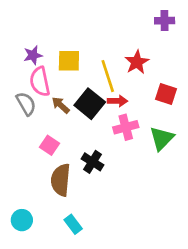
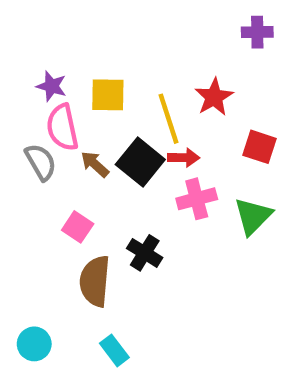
purple star: (33, 55) -> (52, 86), turned 30

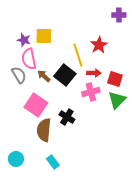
yellow square: (108, 95) -> (44, 36), moved
red square: (259, 147) -> (115, 79), moved
red arrow: (184, 158) -> (94, 73), moved
pink square: (78, 227) -> (36, 105), size x1.6

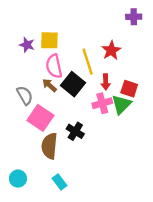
pink semicircle: (29, 59) -> (54, 66), moved
red arrow: (94, 73) -> (106, 82), turned 88
gray semicircle: (19, 75) -> (25, 95), moved
green triangle: (117, 100) -> (121, 104), moved

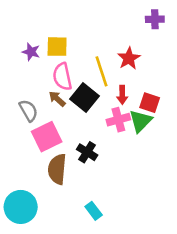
pink square: (40, 118) -> (47, 137), turned 30
cyan circle: (18, 179) -> (21, 207), size x1.6
cyan rectangle: (60, 182) -> (94, 211), moved

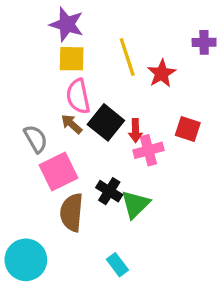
purple cross: (155, 19) -> (204, 42), moved
purple star: (31, 52) -> (67, 24), moved, size x1.5
yellow line: (101, 71) -> (127, 57), moved
red arrow: (122, 95) -> (135, 131), moved
green triangle: (141, 121) -> (135, 204), moved

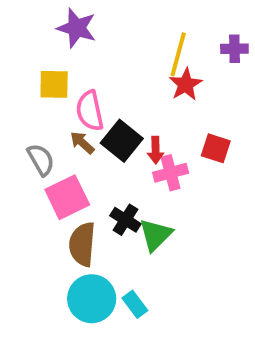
yellow line: (127, 57) -> (178, 54), moved, turned 33
yellow square: (72, 59) -> (54, 84), moved
cyan circle: (26, 260) -> (92, 299), moved

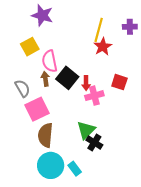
yellow square: (54, 84) -> (30, 47), turned -30
brown arrow: (82, 143) -> (45, 79), turned 40
black cross: (125, 220) -> (94, 142), moved

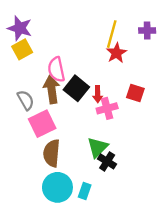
purple star: (42, 15) -> (20, 28), moved
yellow square: (30, 47) -> (22, 49), moved
brown arrow: (45, 79) -> (52, 89), size x1.6
cyan rectangle: (75, 169) -> (85, 191), turned 56

